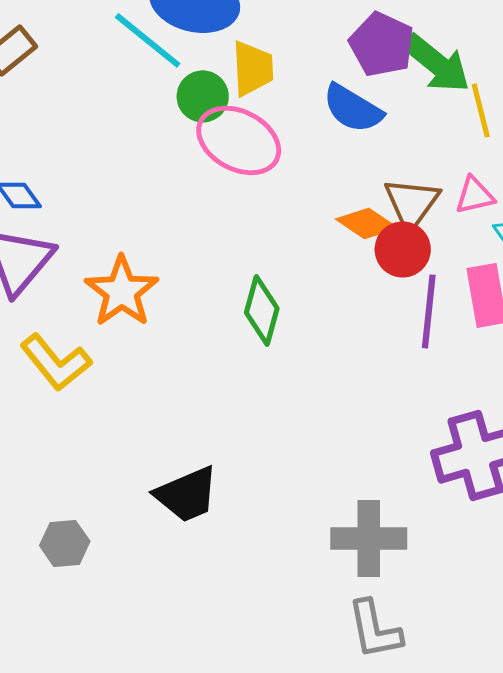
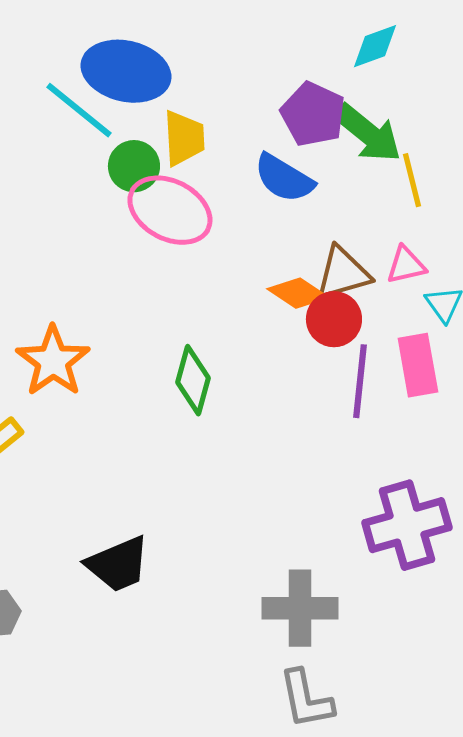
brown triangle: (412, 203) -> (343, 273), turned 38

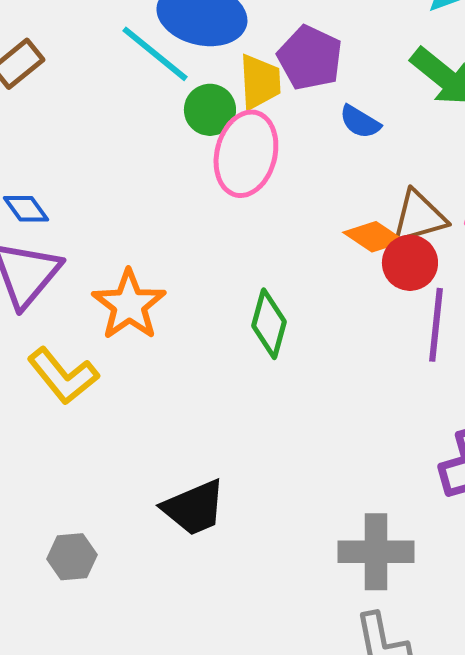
purple pentagon: (313, 114) -> (310, 58), moved
blue semicircle: (284, 178) -> (360, 122), size x0.7
pink ellipse: (170, 210) -> (246, 154), turned 76

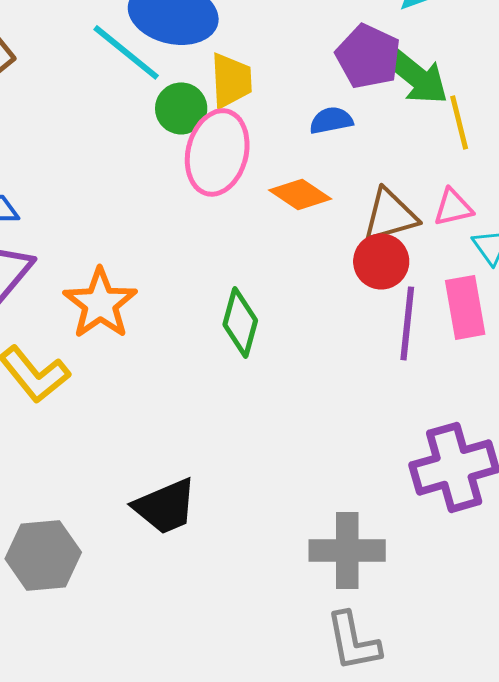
purple pentagon: (310, 58) -> (368, 56), moved
blue semicircle: (360, 122) -> (331, 120), turned 138
orange diamond: (374, 237) -> (300, 194), moved
gray hexagon: (72, 557) -> (43, 555), size x1.5

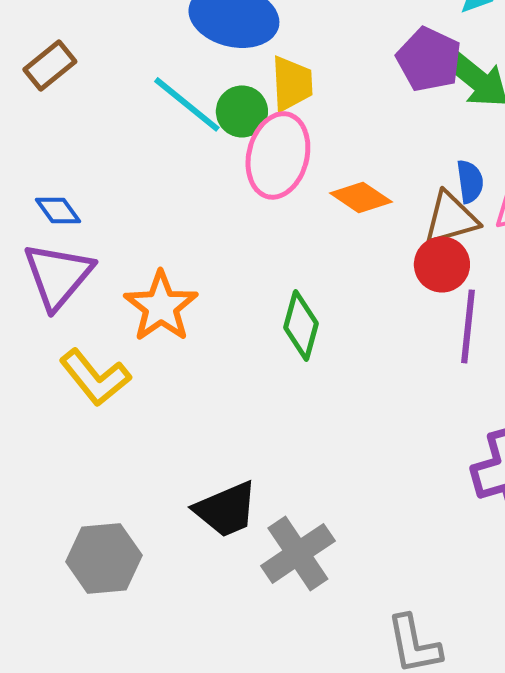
cyan line: (126, 52) -> (187, 104), moved
blue semicircle: (331, 120) -> (470, 181), moved, turned 93
gray cross: (347, 550) -> (298, 553), moved, turned -34

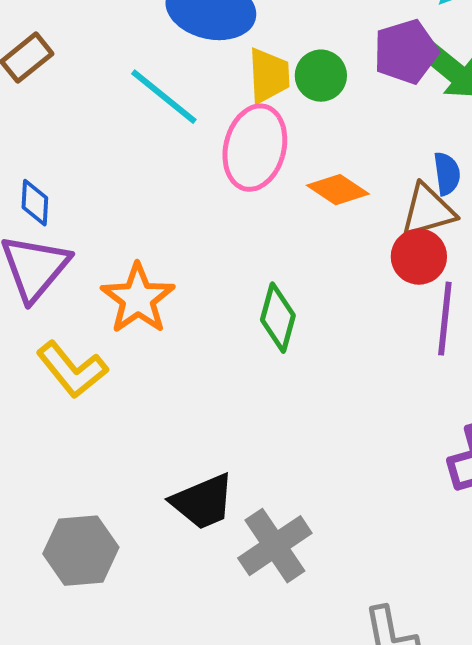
purple pentagon: (429, 59) -> (406, 52), turned 30
green circle: (242, 111) -> (321, 76), moved
blue diamond: (58, 210) -> (35, 203), turned 39

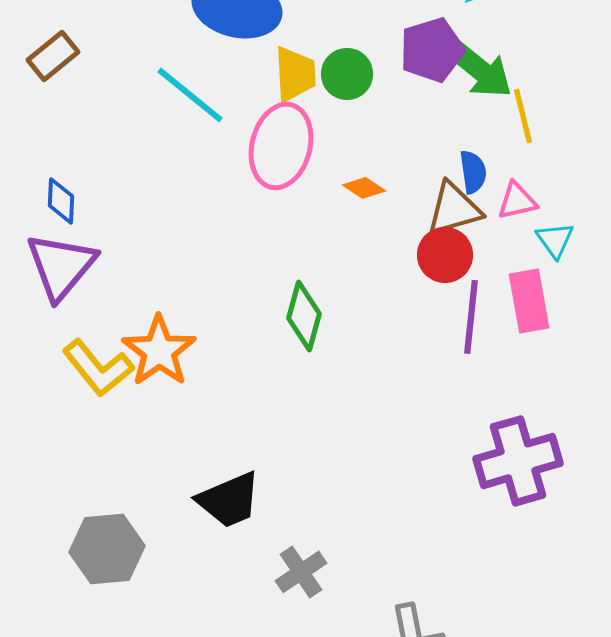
orange diamond: (338, 190) -> (364, 188), size x0.7
orange star: (138, 299) -> (159, 351), moved
gray cross: (275, 546) -> (301, 572), moved, size x0.7

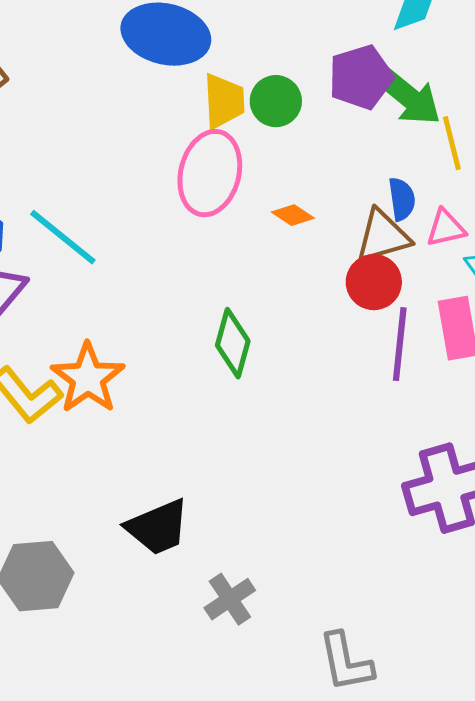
cyan line: (190, 95) -> (63, 237), moved

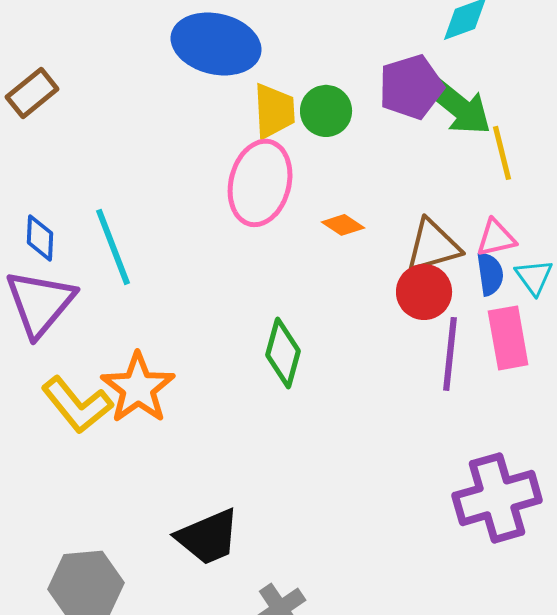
blue semicircle: (402, 199) -> (490, 274), moved
cyan line: (63, 237) -> (113, 247), turned 30

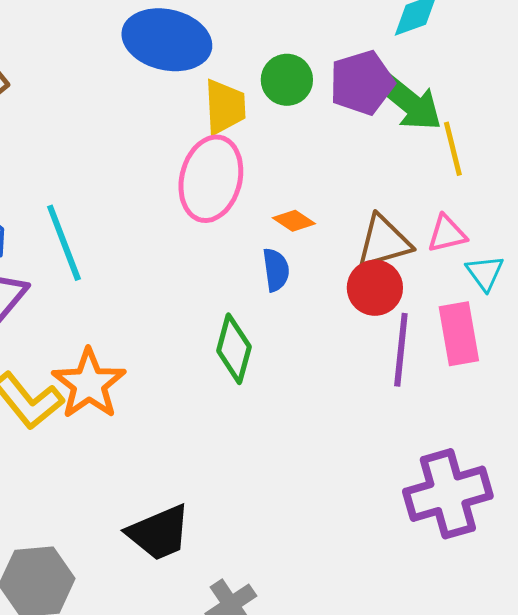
green circle: (326, 111) -> (287, 80), moved
blue semicircle: (490, 274) -> (276, 270), moved

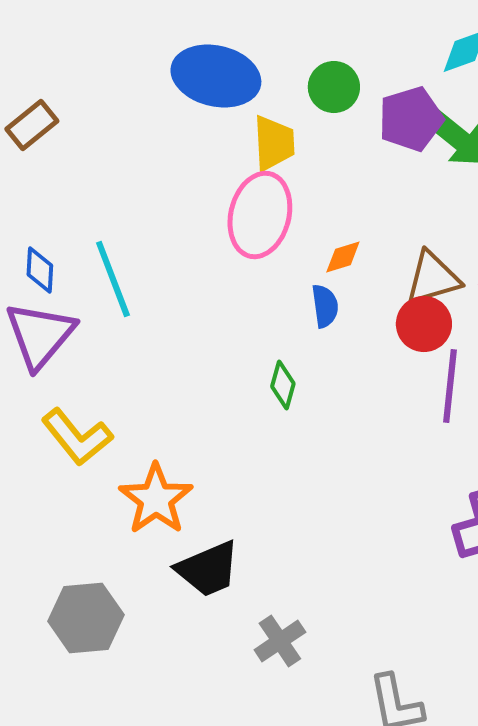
green circle: (287, 80) -> (334, 87), moved
orange diamond: (294, 221) -> (343, 257), turned -51
green diamond: (234, 349) -> (283, 385), size x0.7
orange star: (89, 384) -> (156, 499), moved

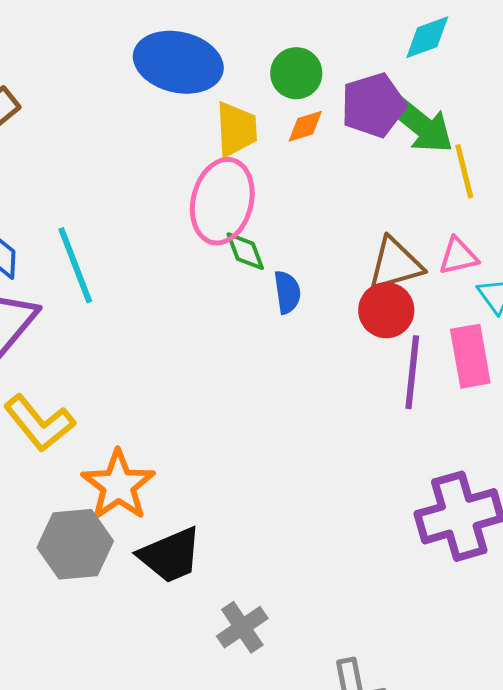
orange diamond: (343, 257) -> (305, 126), moved
green diamond: (283, 385) -> (245, 251), moved, turned -36
gray hexagon: (86, 618) -> (75, 544), moved

